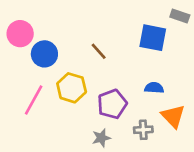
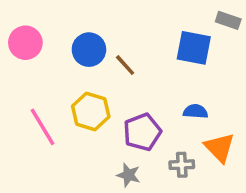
blue circle: (44, 54) -> (89, 50), moved
pink line: (34, 100) -> (43, 127), turned -60
gray star: (101, 138) -> (128, 175), turned 30

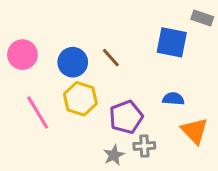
pink circle: (25, 43) -> (22, 55), moved
blue circle: (89, 50) -> (73, 62), moved
gray cross: (182, 165) -> (144, 146), moved
gray star: (128, 175) -> (114, 155), turned 30

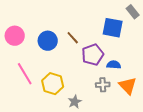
gray rectangle: (202, 18) -> (133, 12), turned 32
yellow hexagon: (80, 99) -> (53, 84), moved
purple pentagon: (126, 117) -> (93, 55), moved
gray cross: (144, 146) -> (103, 85), moved

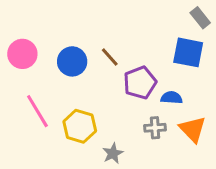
blue square: (113, 28) -> (188, 52), moved

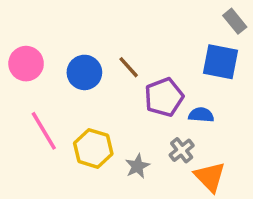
gray cross: (155, 128) -> (182, 150), turned -35
orange triangle: (193, 129) -> (210, 177), moved
gray star: (113, 153) -> (137, 166), moved

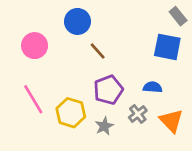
pink circle: (26, 64) -> (35, 46), moved
blue circle: (84, 72) -> (77, 21), moved
purple pentagon: (164, 97) -> (108, 90), moved
orange triangle: (210, 177) -> (171, 121), moved

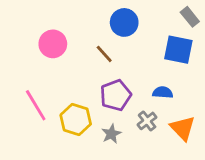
blue circle: (77, 21) -> (124, 22), moved
pink circle: (35, 46) -> (53, 44), moved

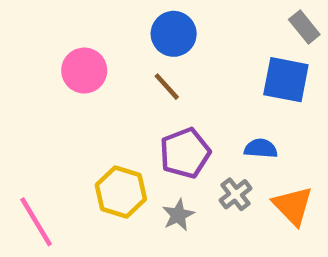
blue circle: (124, 22) -> (174, 34), moved
pink line: (36, 105) -> (36, 222), moved

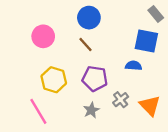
blue semicircle: (261, 148) -> (133, 66), moved
purple pentagon: (185, 153) -> (95, 79), turned 30
yellow hexagon: (121, 192) -> (54, 80), moved
pink line: (36, 222) -> (38, 111), moved

